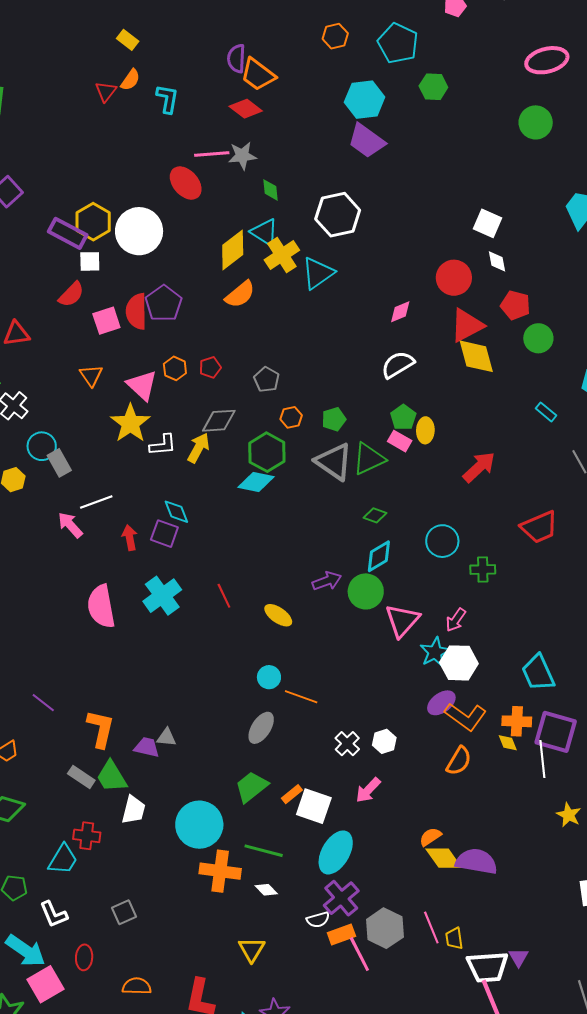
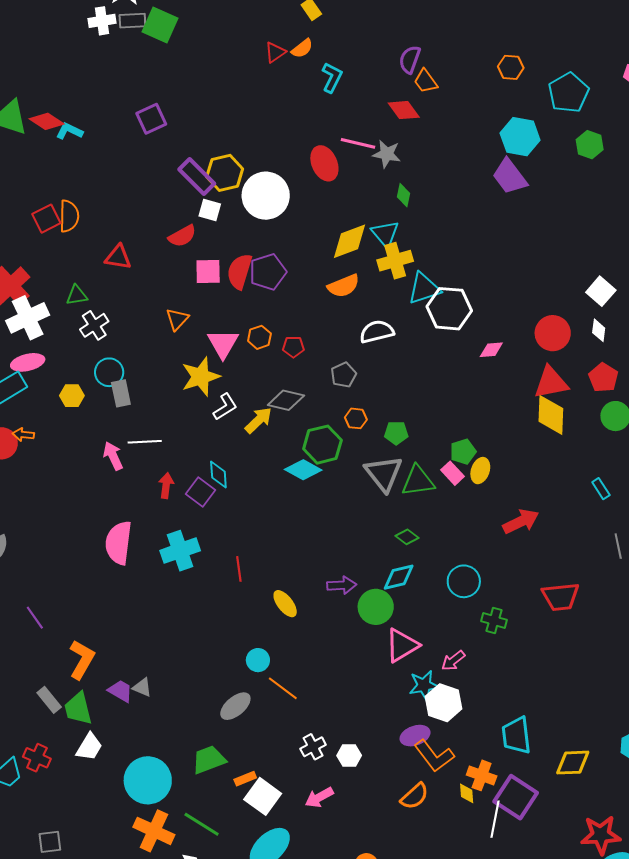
orange trapezoid: (258, 75) -> (426, 81), size x0.7
white hexagon: (338, 215) -> (449, 309), moved
white semicircle: (398, 365) -> (377, 332), moved
white L-shape: (163, 445) -> (225, 407), turned -44

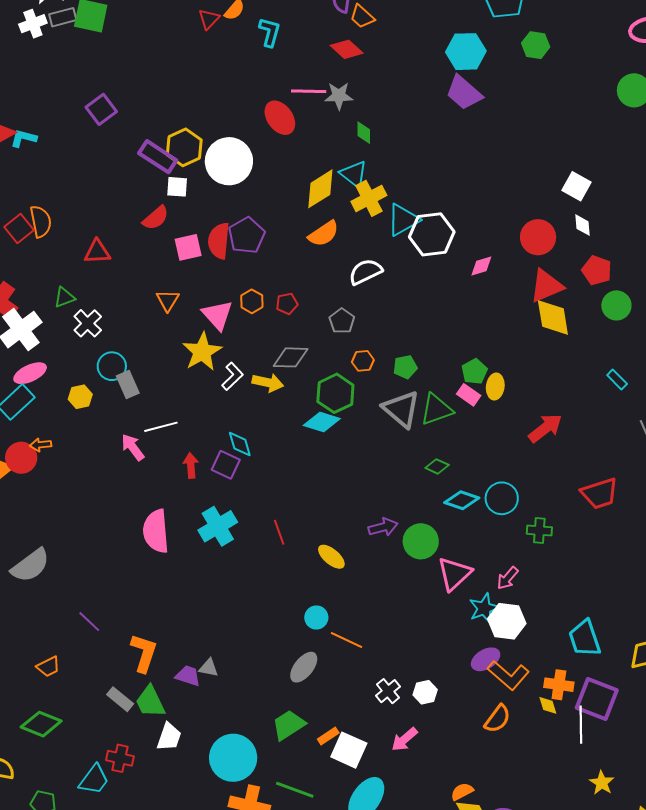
yellow arrow: (258, 420) -> (268, 383), turned 68
cyan diamond: (399, 577) -> (462, 500), moved, turned 44

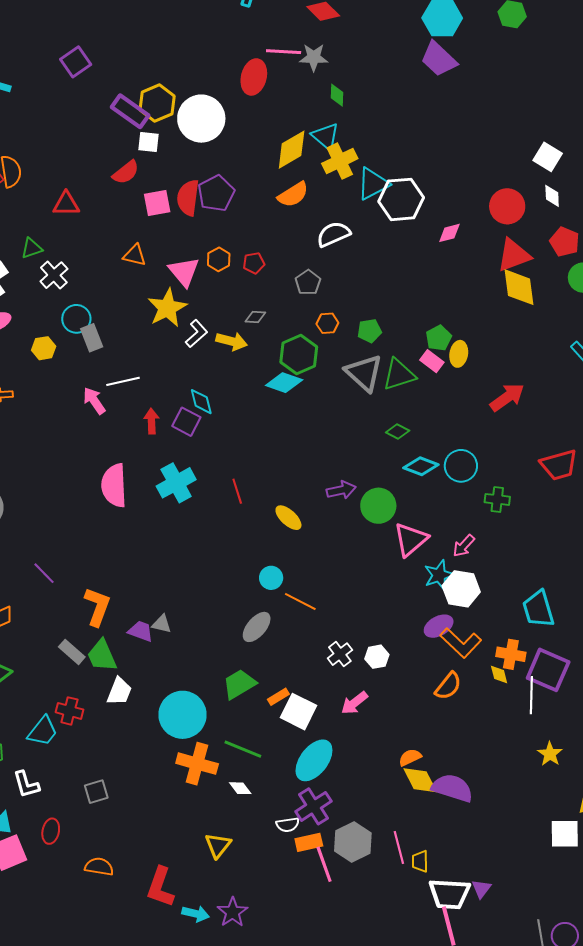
red ellipse: (280, 118) -> (254, 77), turned 48
orange triangle: (168, 300) -> (135, 255), turned -50
gray diamond: (291, 357) -> (255, 317), size x0.6

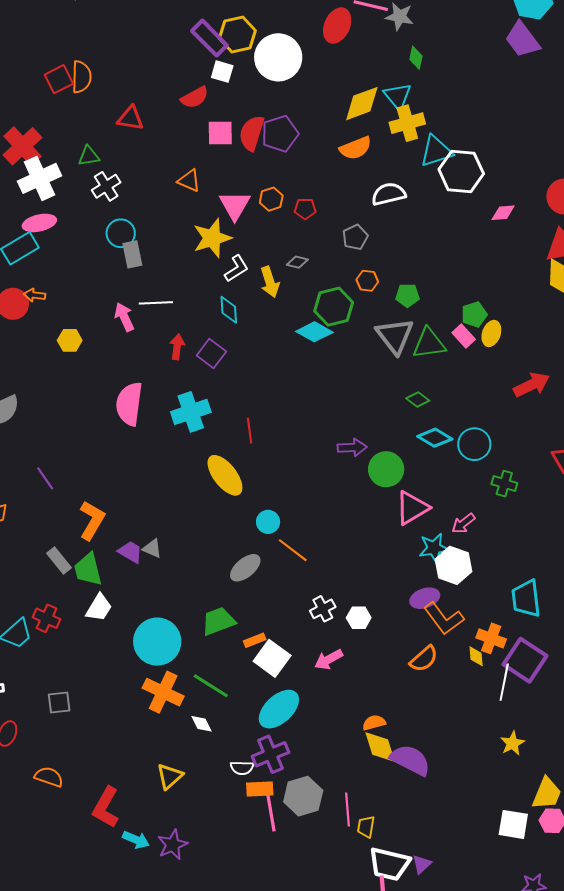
yellow arrow: (232, 341) -> (270, 282), turned 48
yellow hexagon: (44, 348) -> (70, 340), moved
cyan diamond: (201, 402) -> (229, 310), moved
yellow ellipse: (288, 518) -> (225, 475), moved, size x1.5

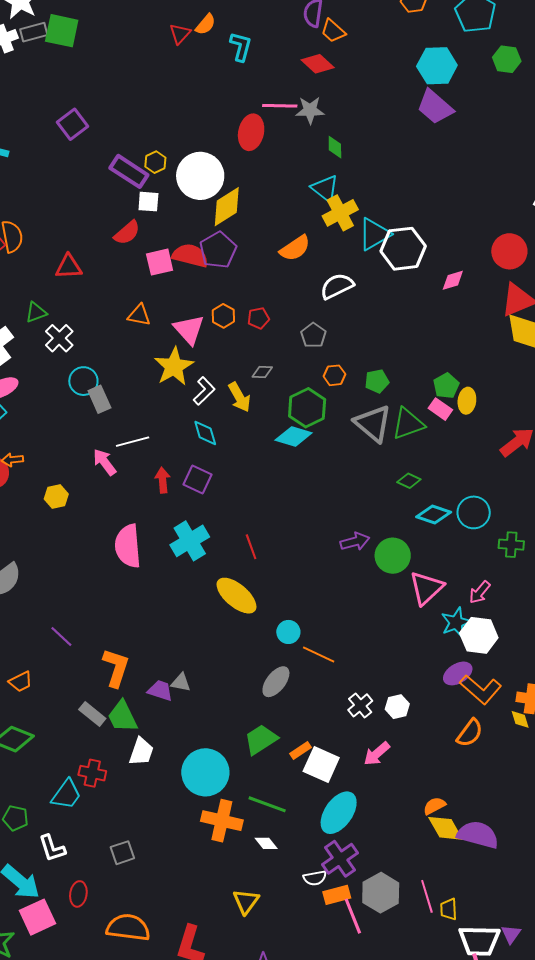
yellow hexagon: (237, 34) -> (155, 162), size x0.6
yellow diamond: (362, 104) -> (227, 207), moved
red semicircle: (252, 133) -> (190, 255), turned 99
orange semicircle: (49, 777) -> (128, 927), size x1.5

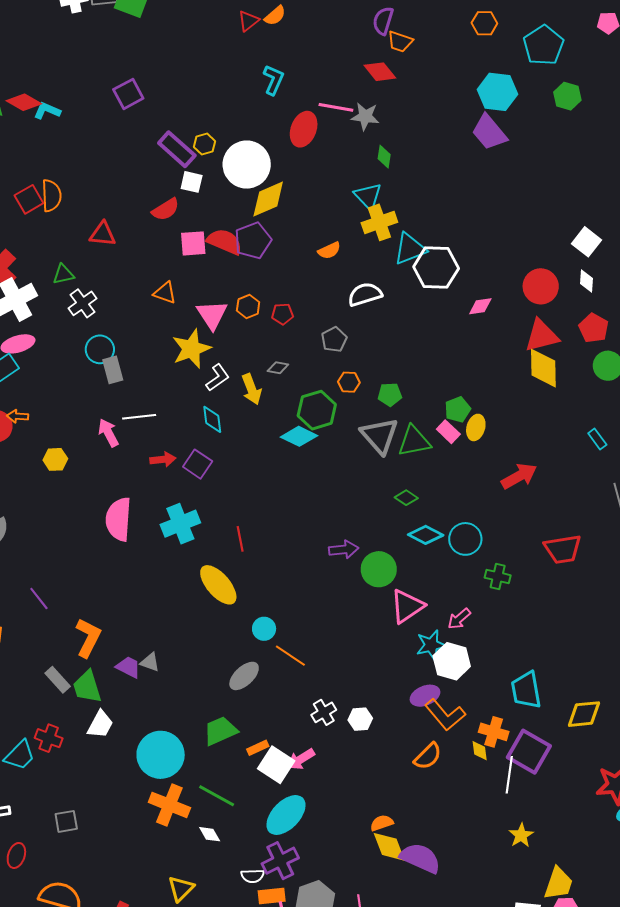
orange trapezoid: (333, 31) -> (400, 42), turned -32
cyan L-shape: (241, 47) -> (273, 80), moved
orange semicircle: (295, 248) -> (329, 250), size x0.7
red arrow: (163, 480) -> (163, 459), turned 80
pink arrow: (377, 754) -> (301, 759), moved

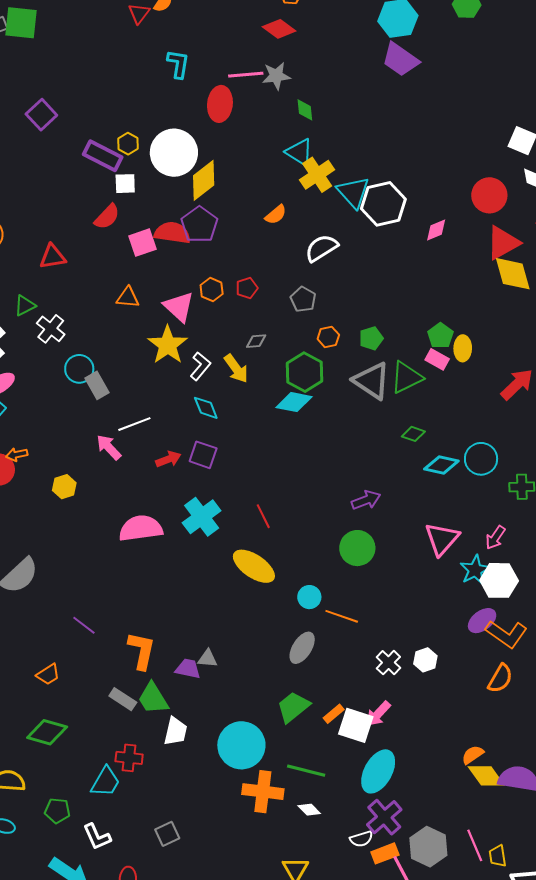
cyan triangle: (410, 249) -> (353, 192), turned -36
pink semicircle: (119, 519) -> (141, 528), turned 93
green circle: (379, 569) -> (357, 548), moved

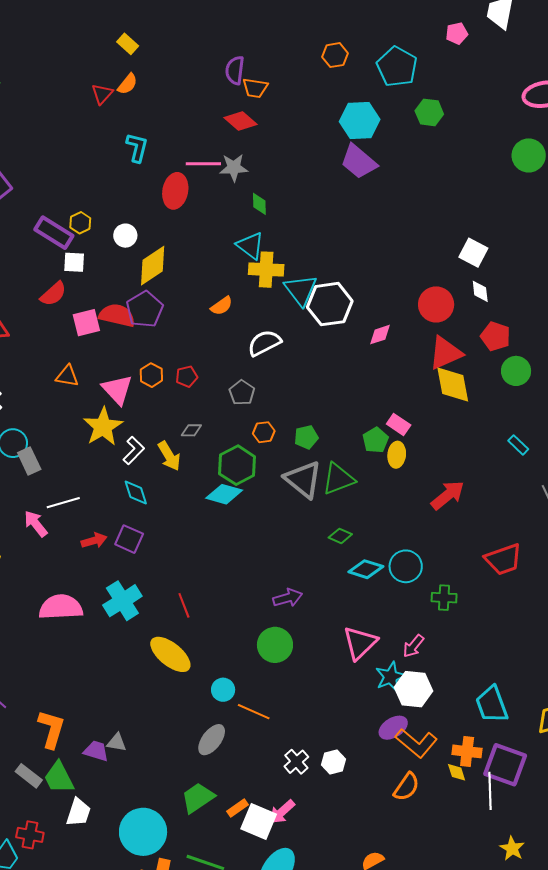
white circle: (174, 153) -> (125, 236), size x0.5
yellow cross: (317, 175) -> (266, 270), turned 32
pink rectangle: (437, 359) -> (399, 424), moved

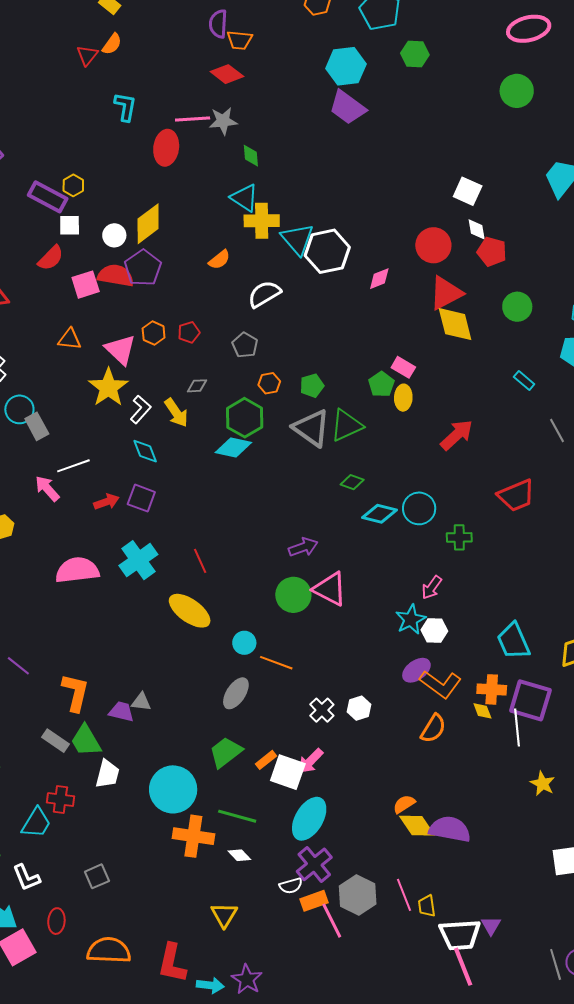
white circle: (125, 236) -> (114, 235), moved
red pentagon: (495, 336) -> (492, 252), moved
pink triangle: (360, 643) -> (330, 589), moved, turned -45
white hexagon: (413, 689) -> (434, 631), size x0.7

